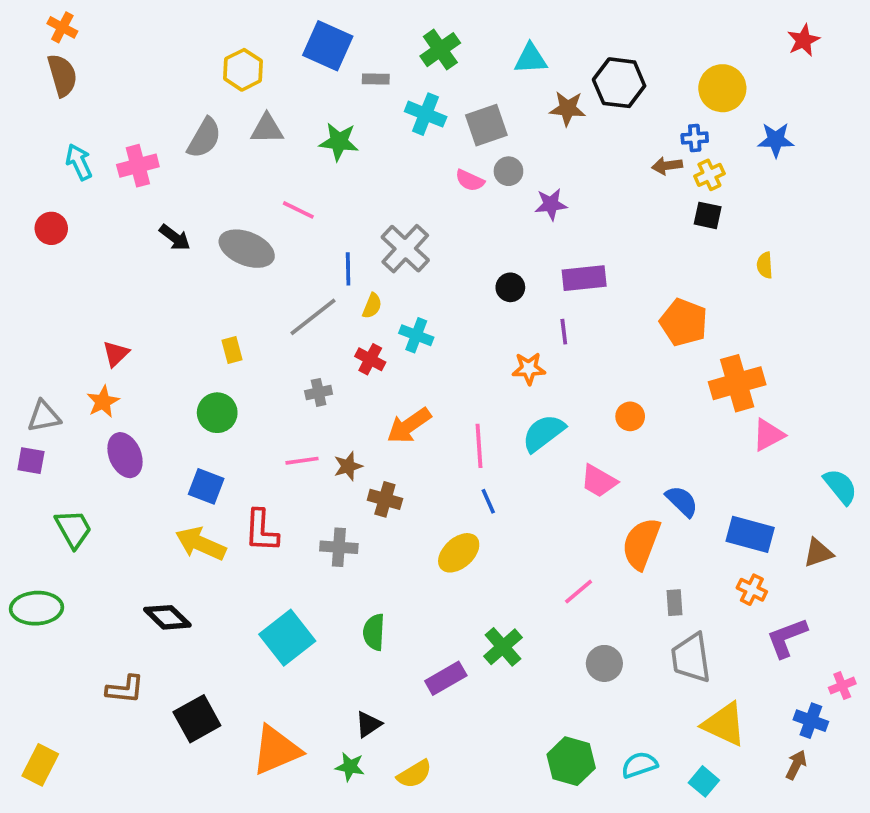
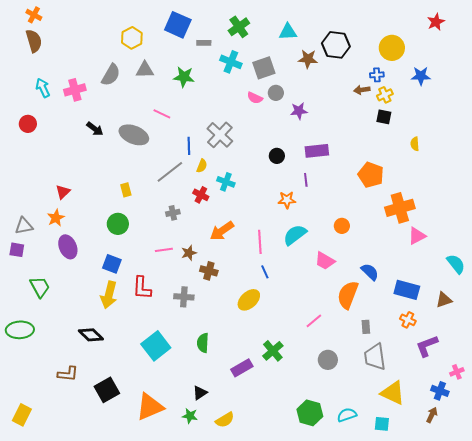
yellow arrow: (201, 544) -> (109, 295), turned -100
cyan square: (704, 781) -> (382, 424), turned -35

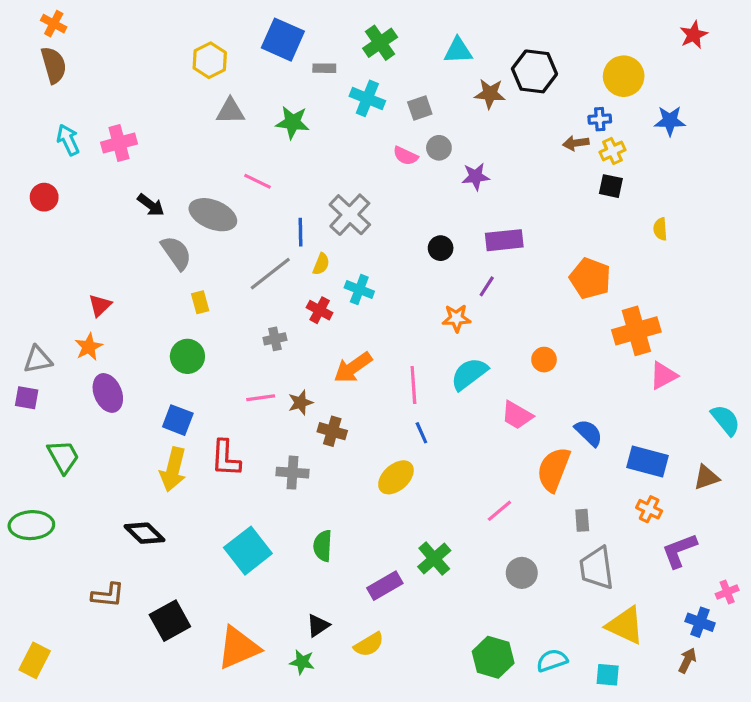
gray square: (264, 68) -> (420, 108), size x0.7
gray semicircle: (111, 75) -> (176, 253), moved, turned -65
purple line: (306, 180) -> (487, 286), turned 40
yellow semicircle: (225, 420) -> (369, 645), moved

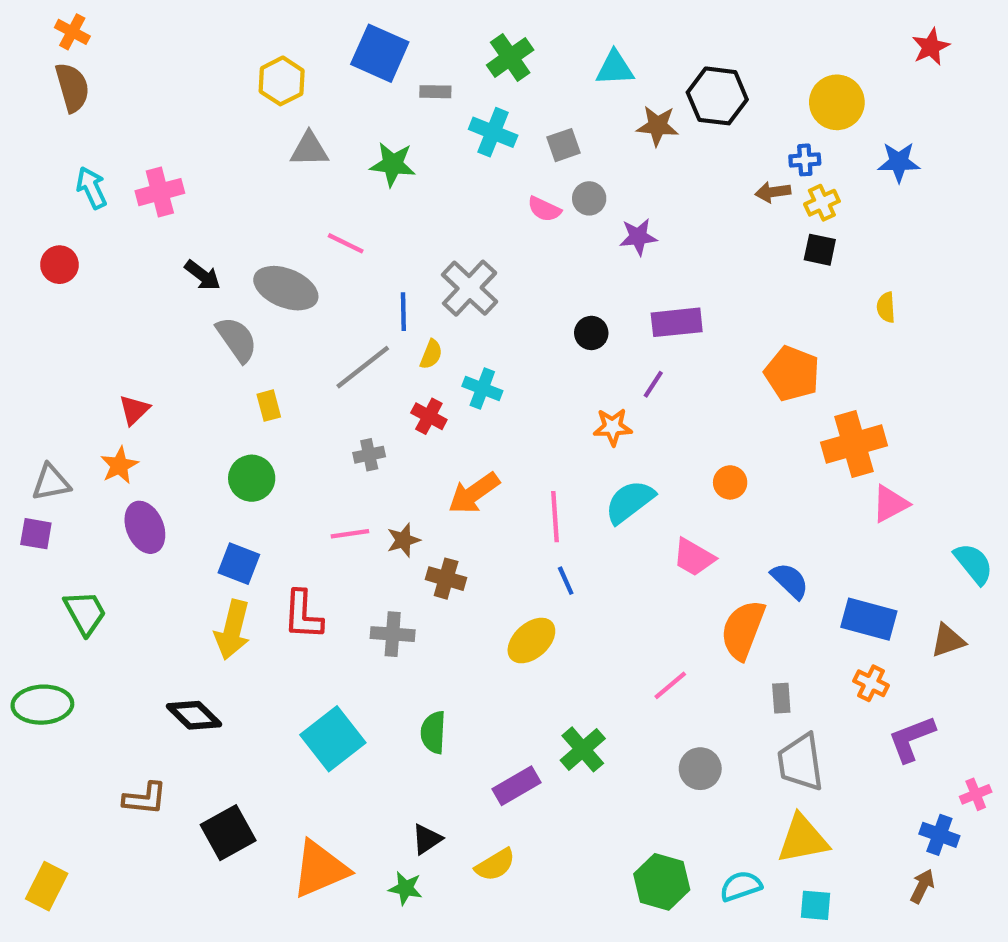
yellow triangle: (625, 625) -> (803, 839), moved, turned -36

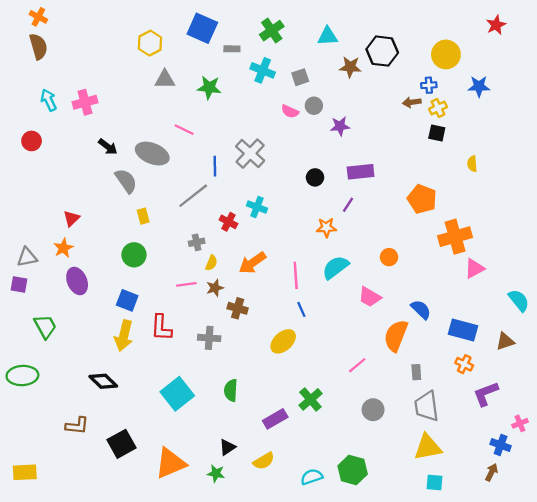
yellow semicircle: (431, 354) -> (211, 263), moved
yellow rectangle: (47, 886) -> (25, 472), turned 60
cyan semicircle: (741, 886) -> (312, 477), moved

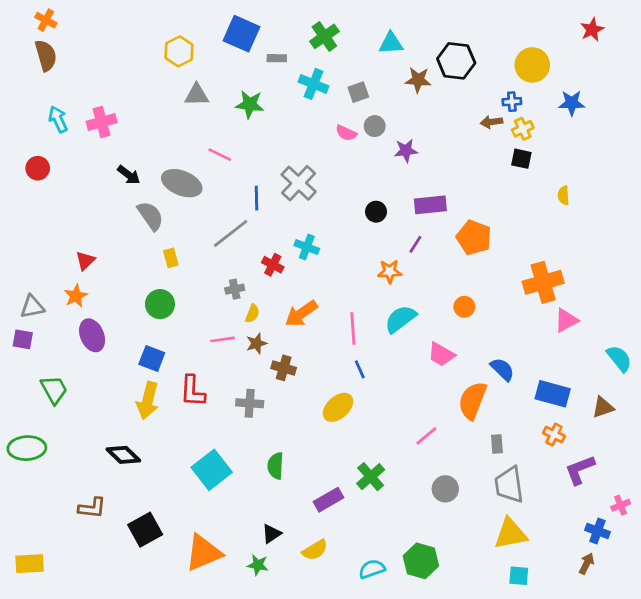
orange pentagon: (422, 199) -> (474, 238), moved

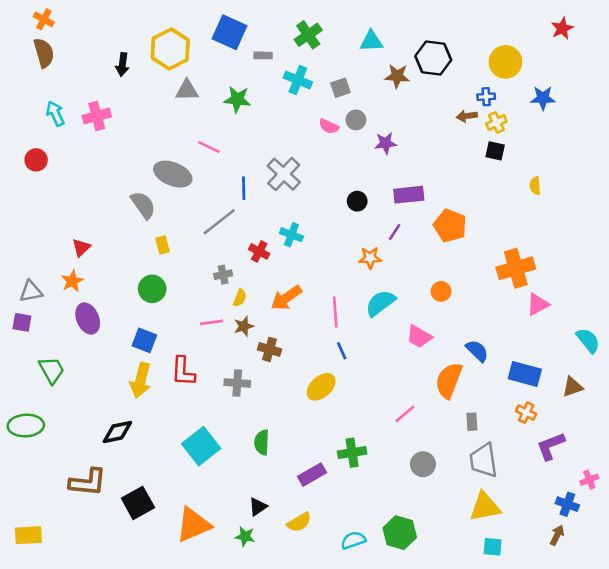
yellow hexagon: (179, 51) -> (170, 49), size x1.4
black arrow: (129, 175) -> (122, 64), moved, turned 60
black diamond: (123, 455) -> (117, 432), turned -56
green cross: (371, 477) -> (352, 453), turned 32
brown L-shape: (92, 508) -> (88, 482), size x1.4

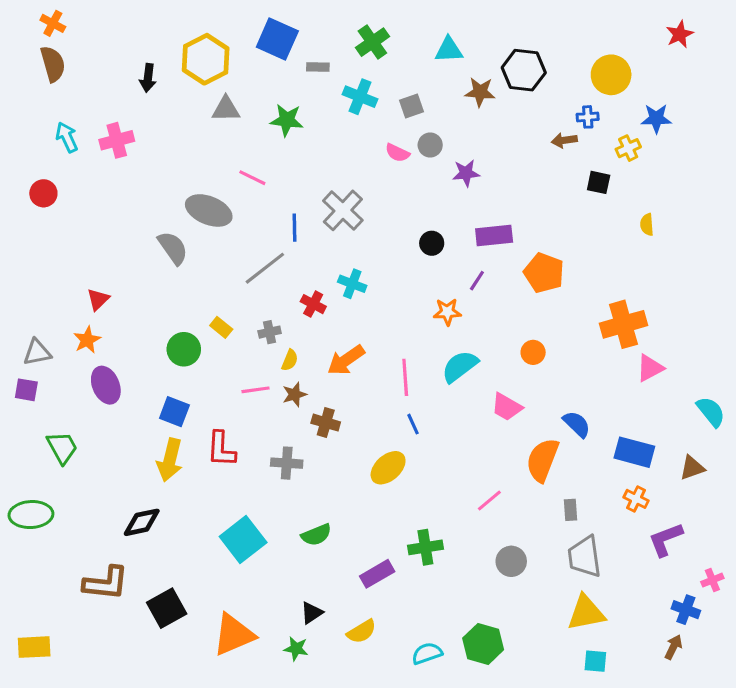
yellow cross: (496, 123) -> (628, 148), moved
yellow rectangle: (162, 245) -> (221, 327), moved, turned -36
green semicircle: (262, 442) -> (316, 535), turned -115

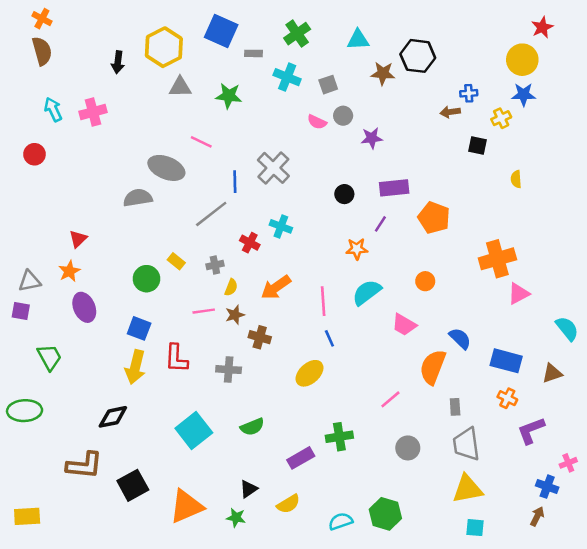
yellow circle: (611, 75) -> (522, 60), moved
gray semicircle: (173, 248) -> (138, 198), turned -64

